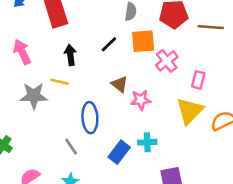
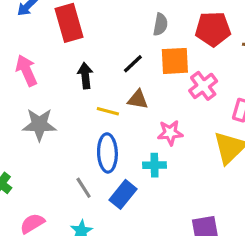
yellow line: (59, 82) -> (108, 111), moved
brown triangle: (120, 84) -> (138, 99), moved, turned -30
cyan cross: (147, 142) -> (154, 165), moved
blue rectangle: (119, 152) -> (123, 194), moved

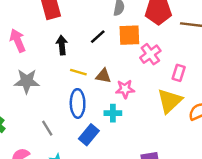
brown triangle: (138, 99) -> (103, 76), moved
gray line: (84, 188) -> (47, 128), moved

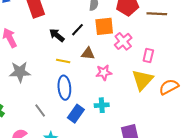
black arrow: (62, 45) -> (57, 35), moved, turned -42
brown triangle: (103, 76) -> (88, 54), moved
cyan cross: (113, 113) -> (102, 105), moved

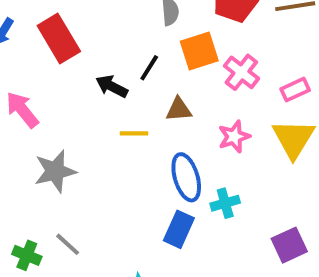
pink rectangle: (148, 55) -> (295, 90), turned 64
pink star: (104, 72) -> (234, 137), moved
blue ellipse: (64, 88) -> (186, 177), moved
gray line: (40, 110) -> (68, 244), moved

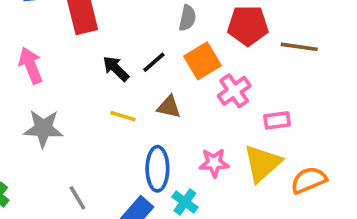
orange square: (199, 51) -> (203, 61), turned -30
pink star: (234, 137) -> (214, 163), moved
cyan cross: (225, 203) -> (185, 202), turned 35
gray line: (68, 244) -> (77, 198), moved

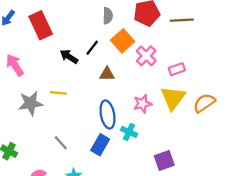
yellow line: (123, 116) -> (58, 93), moved

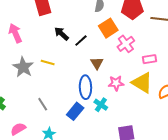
black line: (92, 48) -> (81, 41), moved
brown triangle: (107, 74) -> (97, 63), moved, turned 48
yellow triangle: (173, 98) -> (142, 83), turned -45
gray star: (31, 103) -> (23, 67), turned 30

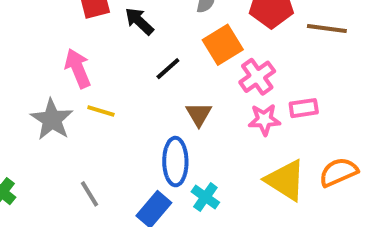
pink arrow: (15, 33) -> (78, 68), moved
black arrow: (62, 34) -> (139, 21), moved
pink star: (116, 83) -> (264, 120), moved
yellow triangle: (142, 83) -> (285, 180), moved

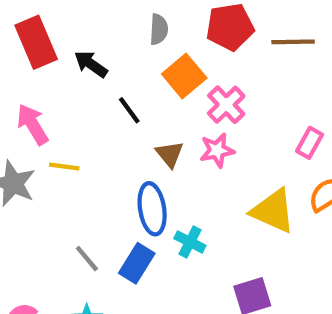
black line: (168, 69) -> (129, 110), turned -76
pink rectangle: (304, 108) -> (310, 143), moved, turned -44
pink star: (264, 120) -> (217, 150), moved
gray line: (89, 194) -> (87, 259), moved

